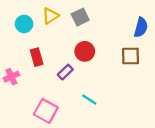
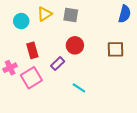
gray square: (80, 17) -> (71, 15), turned 35
blue semicircle: (141, 27) -> (125, 14), moved
pink square: (46, 111) -> (31, 78), moved, turned 30

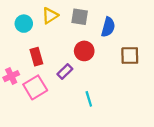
blue semicircle: (125, 14) -> (108, 27), moved
cyan line: (79, 88) -> (89, 99), turned 40

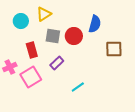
gray square: (80, 17) -> (53, 36), moved
red circle: (84, 51) -> (74, 36), moved
cyan line: (89, 99) -> (78, 87), turned 72

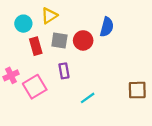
brown square: (114, 49) -> (137, 90), moved
red rectangle: (32, 50) -> (36, 46), moved
purple rectangle: (57, 63) -> (64, 71), turned -56

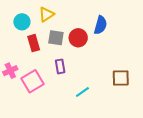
brown square: (137, 90) -> (121, 78), moved

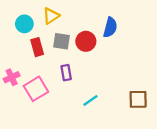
brown square: (121, 78) -> (138, 99), moved

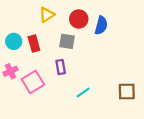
cyan circle: (24, 24) -> (14, 41), moved
gray square: (61, 41) -> (67, 41), moved
red circle: (86, 41) -> (79, 19), moved

